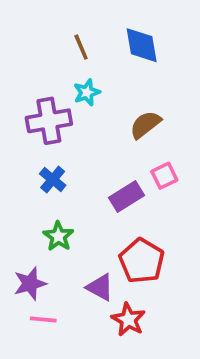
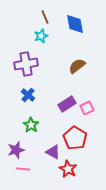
brown line: (81, 47) -> (45, 17), moved
cyan star: (87, 92) -> (41, 36), moved
pink square: (164, 176) -> (87, 108), moved

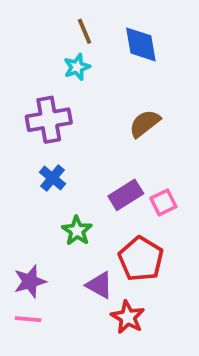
green star: (31, 125) -> (77, 231), moved
pink line: (23, 169) -> (28, 319), moved

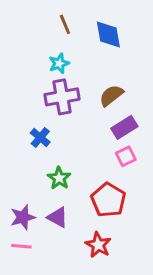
cyan star: (77, 67) -> (59, 64), moved
purple cross: (49, 120) -> (62, 97), moved
purple rectangle: (126, 195) -> (124, 127), moved
purple triangle: (100, 285) -> (58, 217), moved

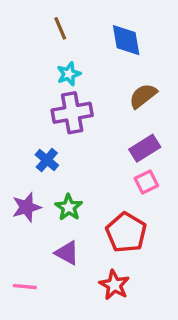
brown line: (65, 24) -> (60, 28), moved
brown semicircle: (111, 95) -> (143, 96), moved
purple star: (23, 217) -> (27, 207), moved

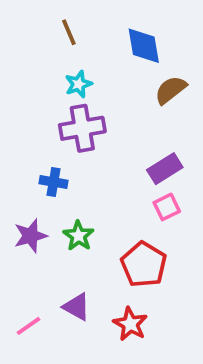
brown semicircle: (143, 96) -> (171, 90), moved
blue cross: (47, 160) -> (54, 182), turned -30
purple triangle: (67, 253) -> (77, 307), moved
pink line: (25, 287) -> (29, 326), turned -40

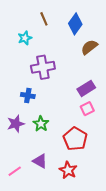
brown line: (69, 32) -> (44, 19), moved
blue diamond: (144, 46) -> (75, 24), turned 45
cyan star: (78, 84) -> (25, 38), moved

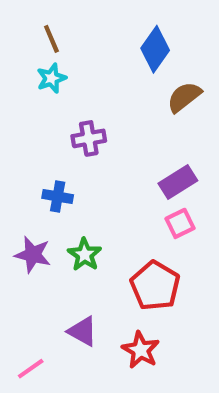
brown line: (44, 19) -> (51, 39), moved
purple cross: (43, 67) -> (89, 138), size x0.7
purple star: (16, 124) -> (33, 255), turned 30
pink line: (15, 171) -> (31, 369), moved

